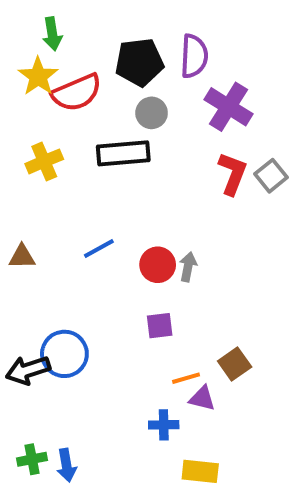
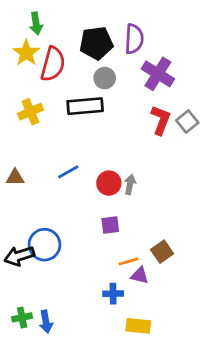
red semicircle: (77, 93) -> (53, 64), turned -52

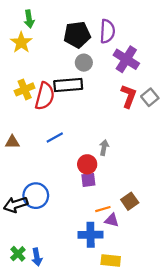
red semicircle: (53, 64) -> (45, 96), moved
red circle: (109, 183) -> (87, 164), moved
blue cross: (113, 294) -> (91, 235), size x1.5
green cross: (22, 317) -> (18, 254), turned -32

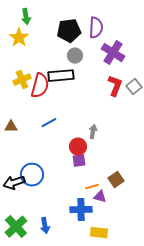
green cross: (18, 254) -> (16, 227), size x1.6
blue arrow: (37, 257) -> (45, 226), moved

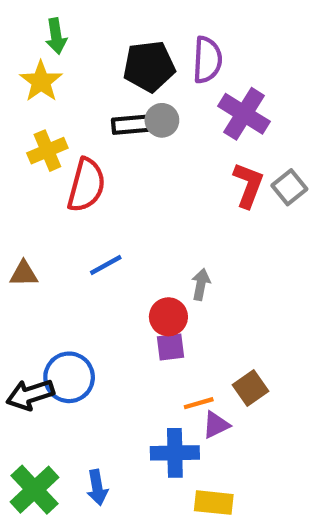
black rectangle: (61, 76) -> (132, 125), moved, size x0.7
yellow cross: (22, 80) -> (47, 151), moved
purple triangle: (100, 197) -> (216, 425), turned -40

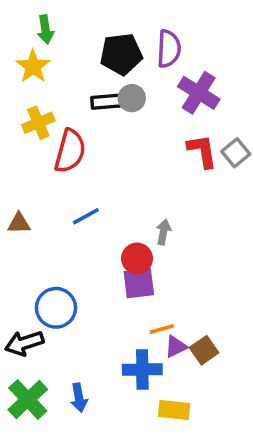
red L-shape: (248, 185) -> (202, 151), turned -30
purple square: (171, 347) -> (139, 283), size x1.4
brown square: (250, 388) -> (204, 350), moved
black arrow: (30, 395) -> (24, 343), moved

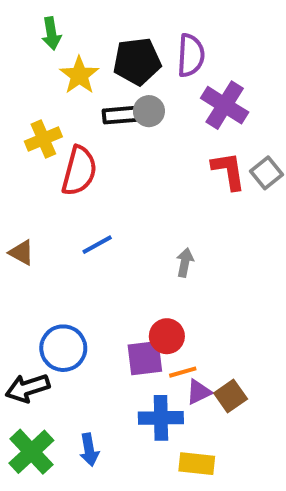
yellow star: (33, 66) -> (79, 75), moved
brown triangle: (19, 223) -> (21, 253), turned 30
red circle: (137, 258) -> (167, 336), moved
purple square: (139, 283) -> (145, 358), moved

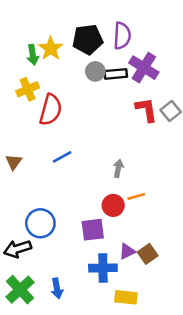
green arrow: (51, 33) -> (33, 55), moved
black rectangle: (121, 115) -> (116, 74), moved
brown triangle: (21, 253) -> (14, 162), turned 36
red circle: (167, 336) -> (113, 205), moved
orange line: (183, 372) -> (136, 196), moved

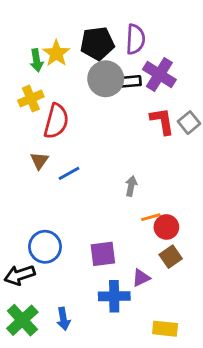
gray circle: (95, 71) -> (106, 79), size x1.6
brown triangle: (14, 162) -> (39, 161), moved
red circle: (113, 205) -> (166, 227), moved
brown square: (148, 254) -> (171, 257), moved
yellow rectangle: (126, 297) -> (165, 329), moved

